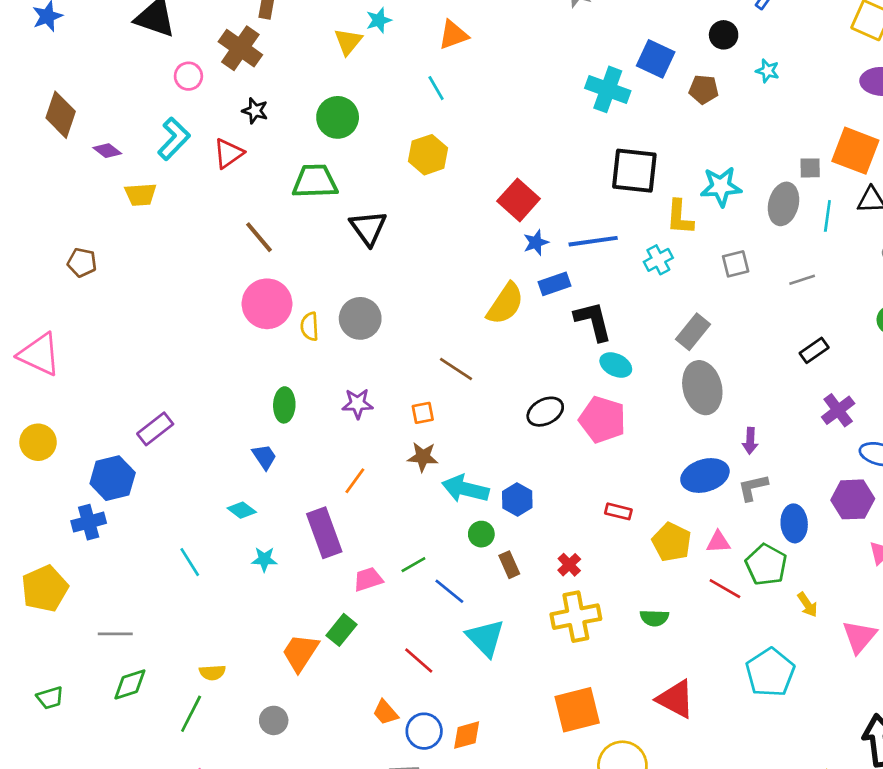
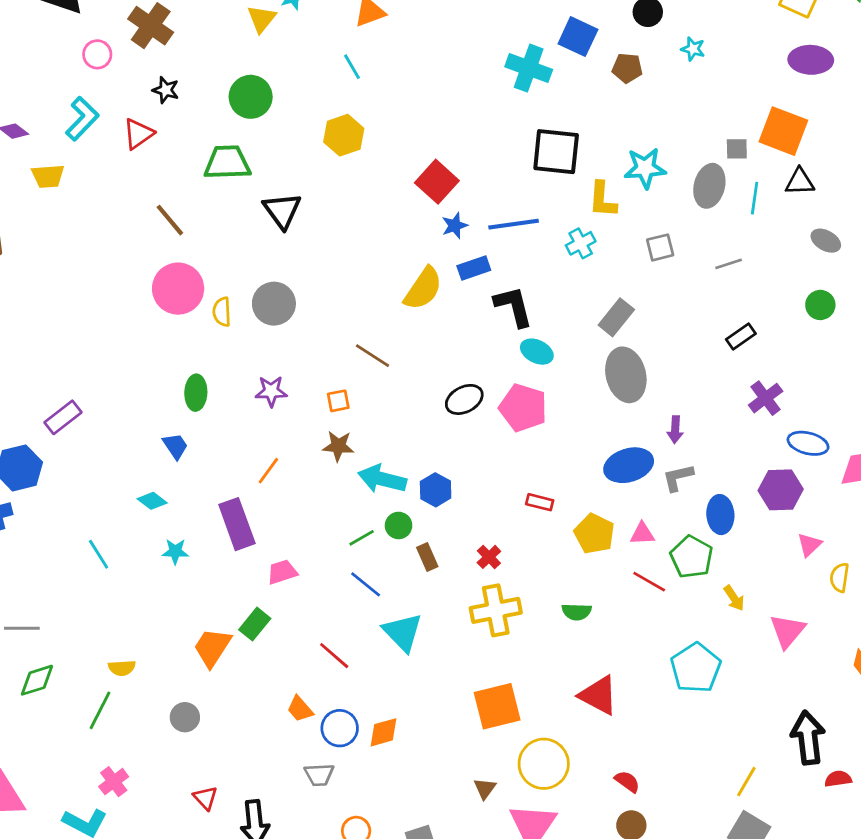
green line: (413, 565) -> (362, 538), moved

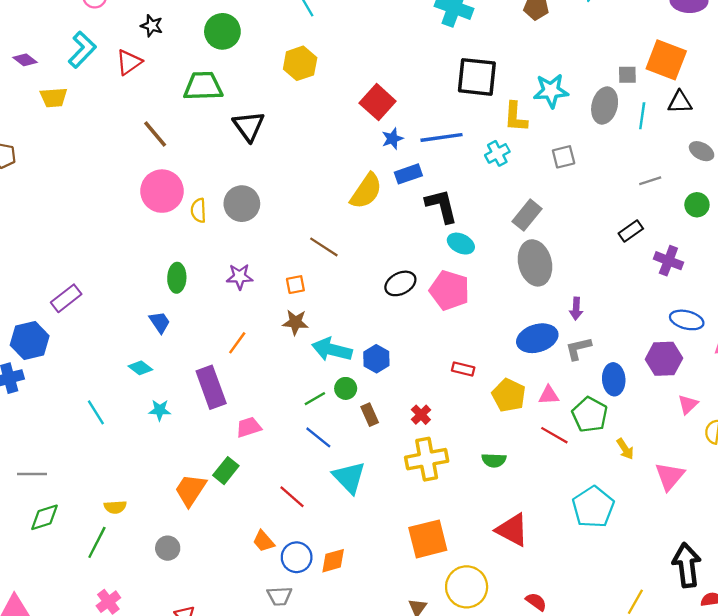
gray line: (729, 264) -> (650, 181), moved
purple cross: (766, 398) -> (668, 261), moved, turned -32

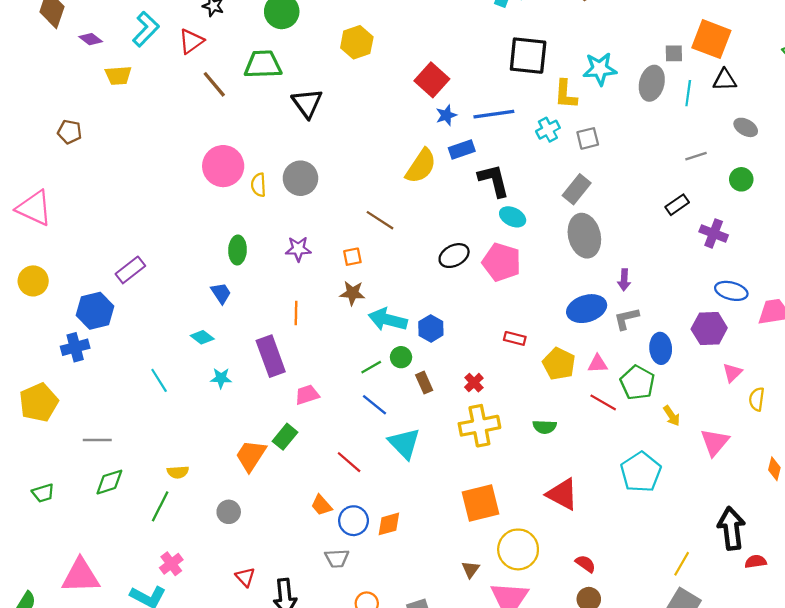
brown line: (155, 134) -> (214, 84), moved
gray square: (564, 157) -> (588, 138), moved
orange line: (237, 343) -> (296, 313), turned -35

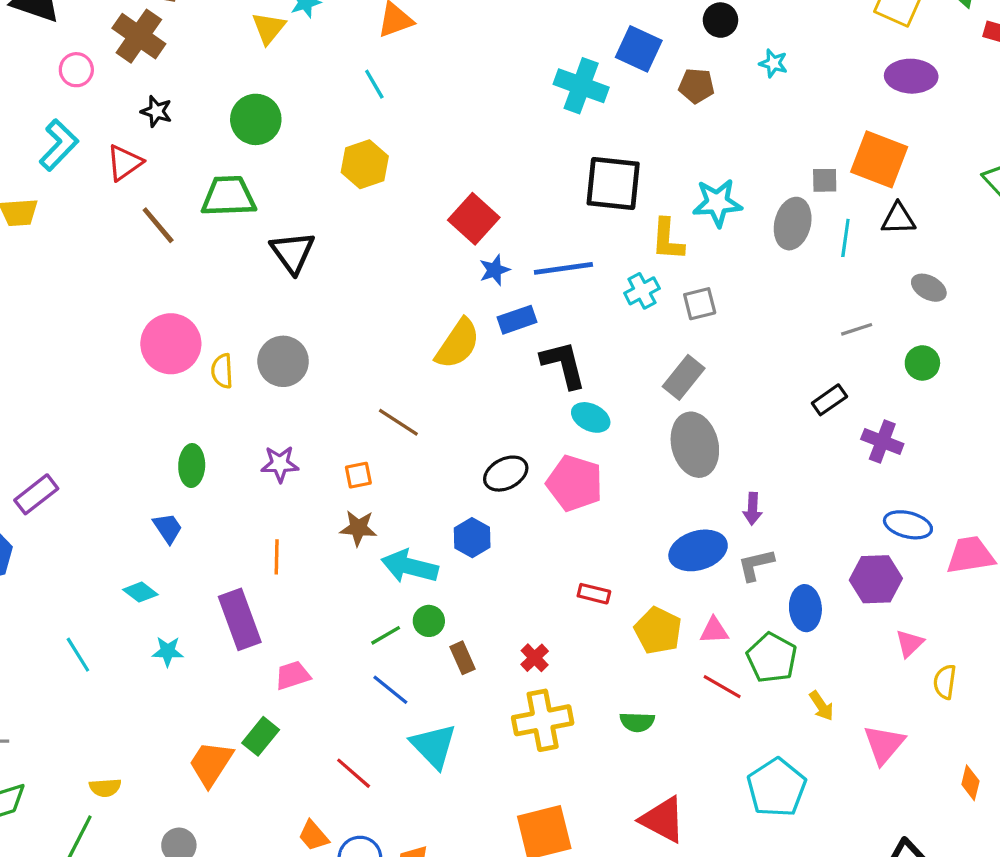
blue hexagon: (431, 328) -> (472, 538), moved

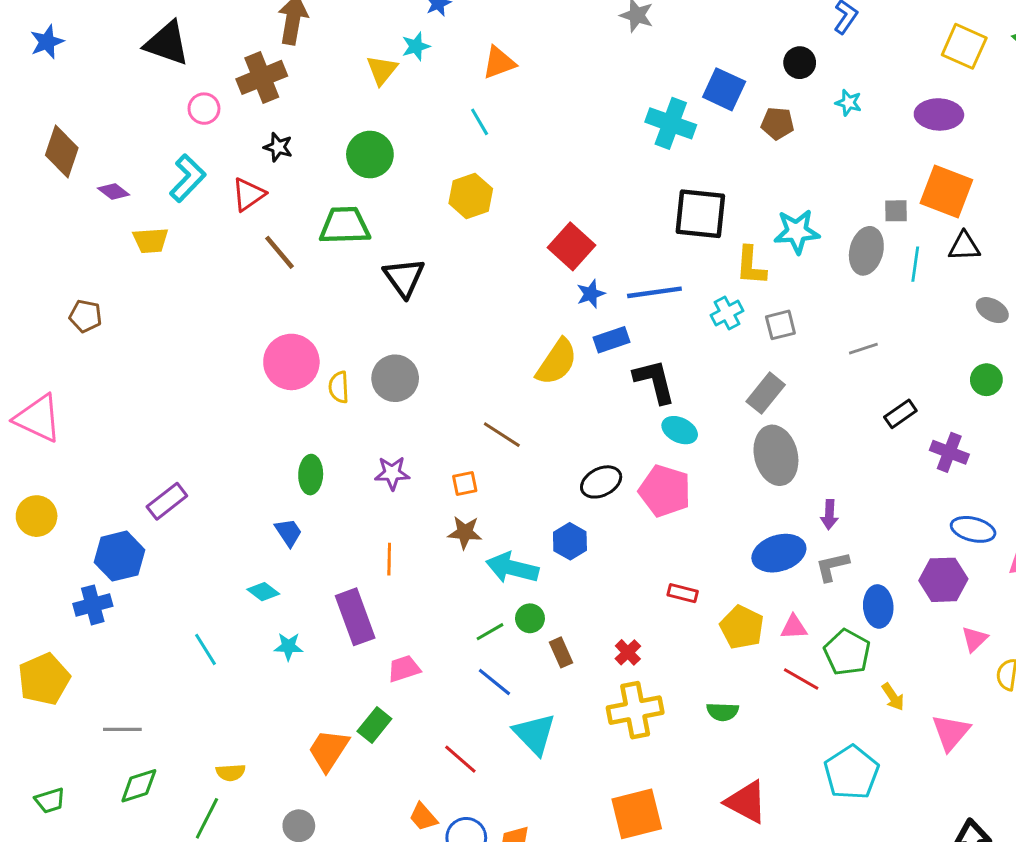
brown cross: (139, 36) -> (262, 77), turned 33
purple ellipse: (911, 76) -> (939, 114), moved
gray line: (857, 329) -> (863, 349), moved

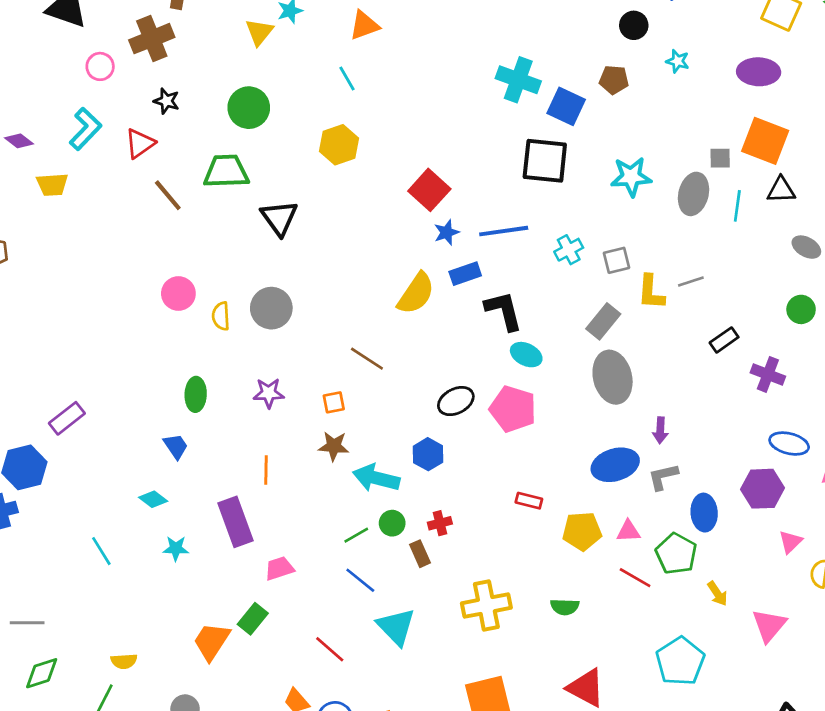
blue square: (724, 89) -> (566, 106), moved
yellow L-shape: (751, 266) -> (651, 292), moved
pink circle: (291, 362) -> (178, 294), size x0.7
yellow pentagon: (742, 627) -> (582, 531), turned -30
red cross: (628, 652) -> (440, 523), moved, turned 30

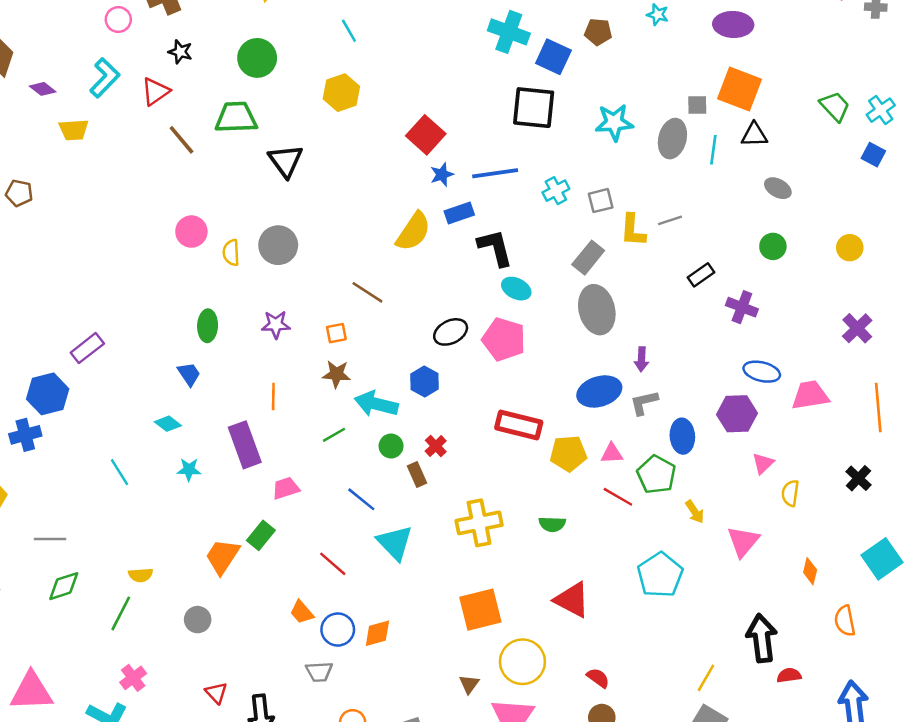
red rectangle: (529, 501) -> (519, 425), size x1.8
red cross: (440, 523) -> (436, 446), turned -30
green line: (356, 535) -> (334, 435), moved

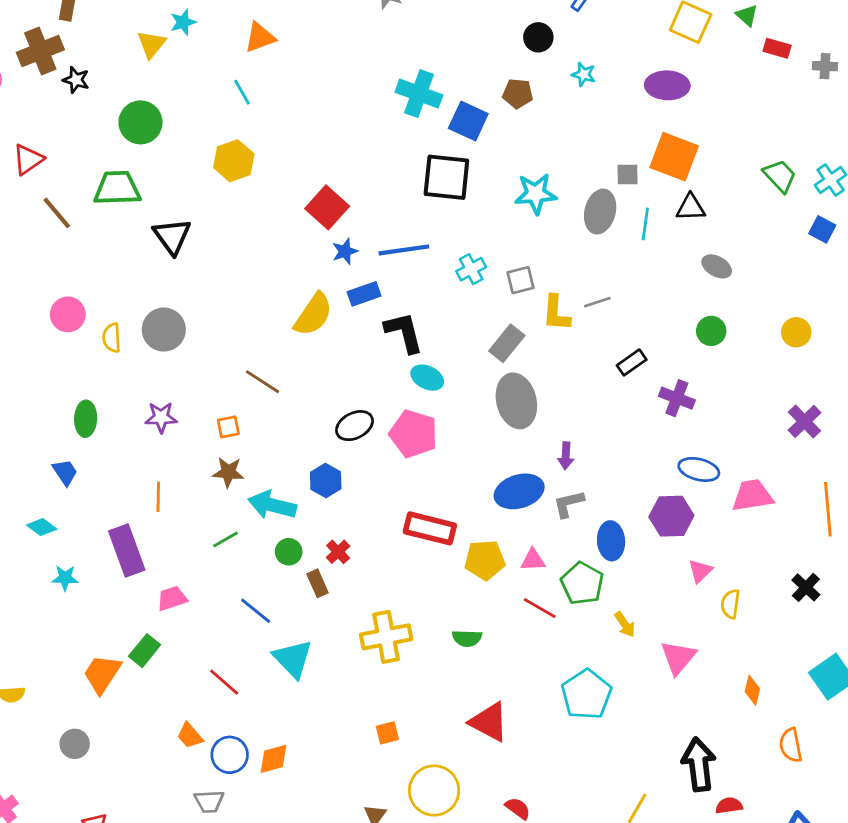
black star: (180, 52) -> (76, 80), moved
orange square: (480, 610) -> (387, 733), size x0.5

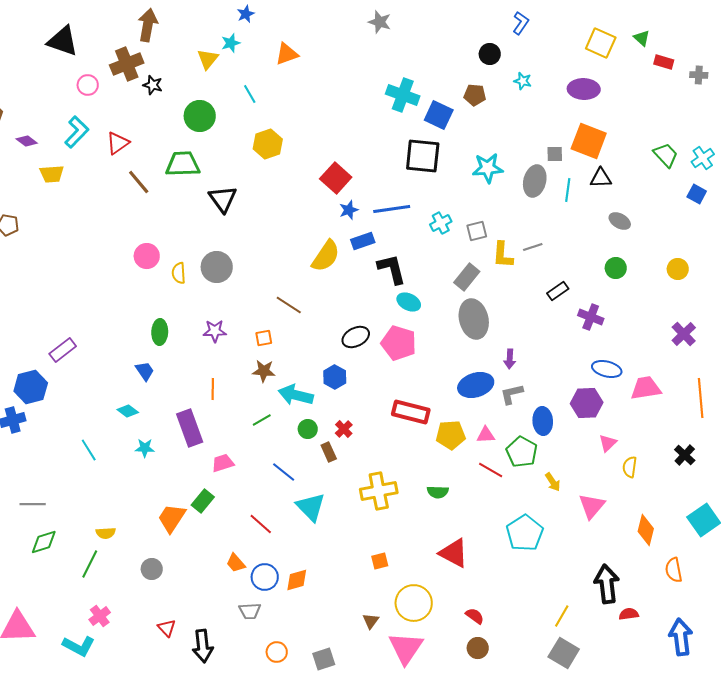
cyan line: (242, 92) -> (250, 94), moved
orange diamond: (752, 690) -> (646, 530), size x1.4

